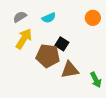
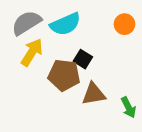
gray semicircle: (20, 17) -> (26, 23), size x1.6
cyan semicircle: (49, 18) -> (65, 24), size x1.6

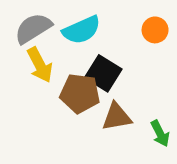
yellow arrow: (32, 52) -> (40, 65), turned 120
black square: (83, 59) -> (103, 73), size x1.5

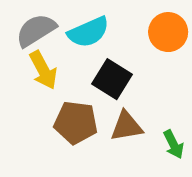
orange circle: (155, 30) -> (168, 32), size x1.4
brown pentagon: (80, 93) -> (76, 123), moved

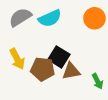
yellow arrow: (43, 70) -> (17, 59), moved
black square: (112, 79) -> (59, 57), moved

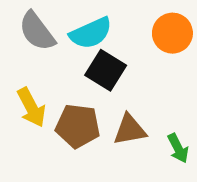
gray semicircle: (20, 17) -> (37, 31), turned -95
black square: (59, 57) -> (106, 70), moved

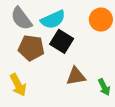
yellow arrow: (31, 107) -> (18, 85), moved
brown pentagon: (78, 126) -> (31, 48), moved

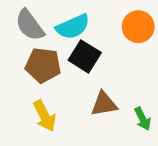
yellow arrow: (18, 85) -> (45, 116), moved

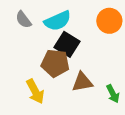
gray semicircle: (30, 25) -> (23, 20), size x0.7
brown pentagon: (43, 65) -> (55, 63), moved

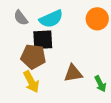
black square: (67, 44) -> (43, 40), moved, turned -35
brown pentagon: (55, 63) -> (33, 57), moved

